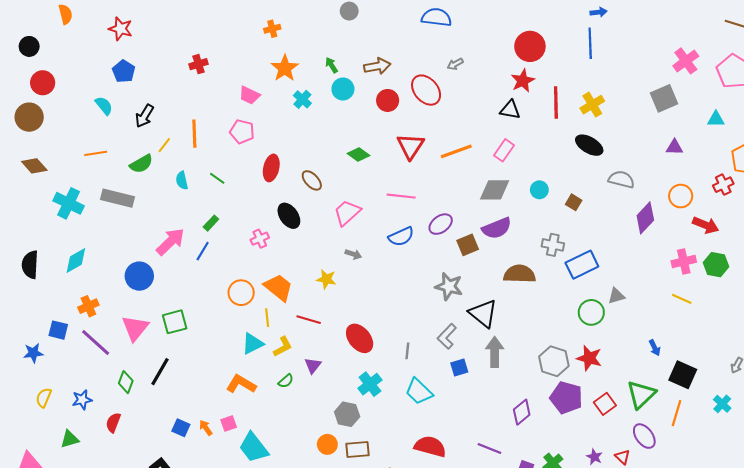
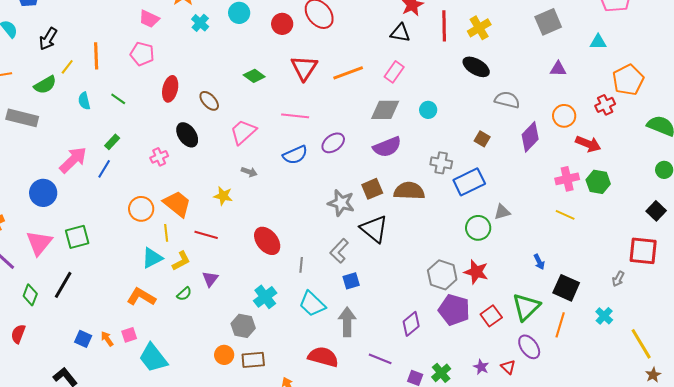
brown square: (574, 202) -> (482, 139), moved
brown square: (468, 245) -> (372, 189), moved
red ellipse: (360, 338) -> (267, 241), moved
gray arrow: (495, 352) -> (347, 322), moved

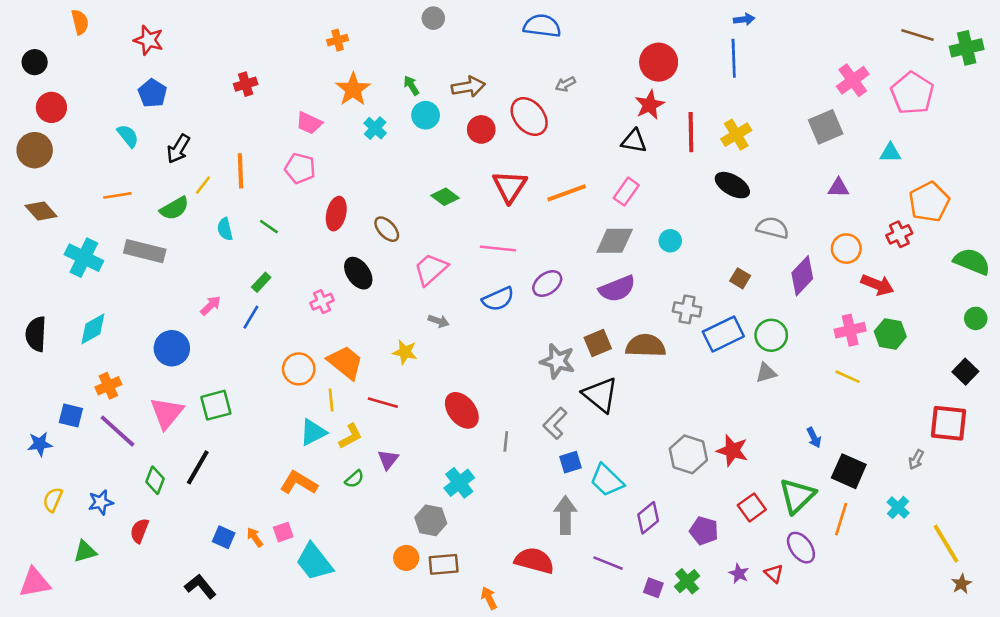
pink arrow: (73, 160) -> (211, 305), size x0.6
green circle: (478, 228) -> (771, 335), moved
cyan trapezoid: (312, 304) -> (607, 480), moved
purple pentagon: (454, 310) -> (704, 531), moved, size x0.7

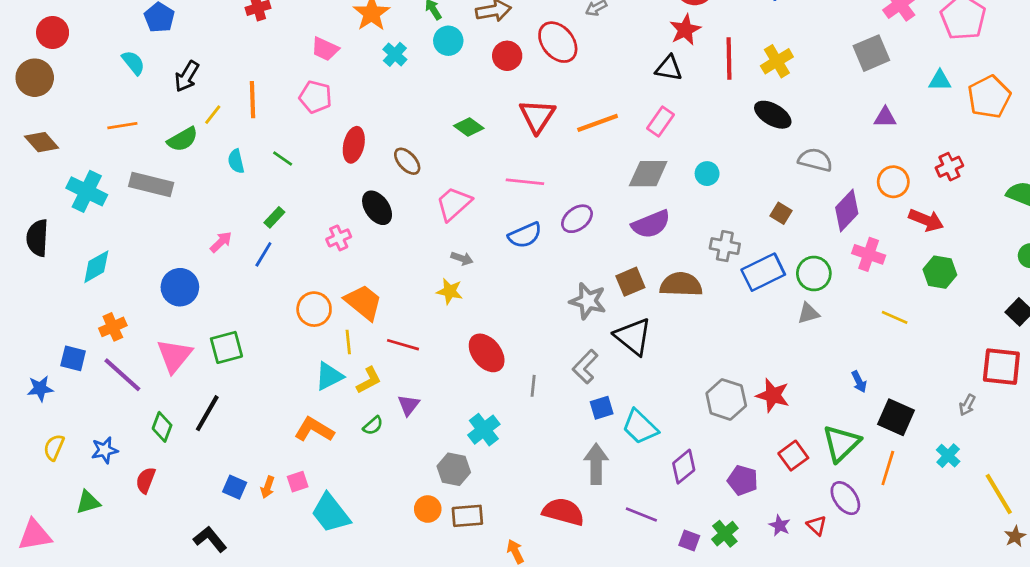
orange pentagon: (929, 202) -> (989, 97), moved
pink cross: (850, 330) -> (869, 254), moved, turned 32
black semicircle: (36, 334) -> (37, 238), moved
yellow star: (405, 352) -> (450, 291), moved
orange arrow: (255, 537) -> (268, 487), turned -126

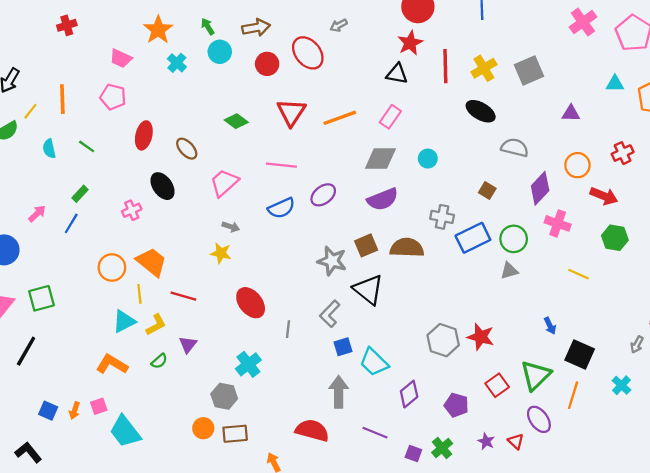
gray square: (871, 53) -> (529, 70), moved

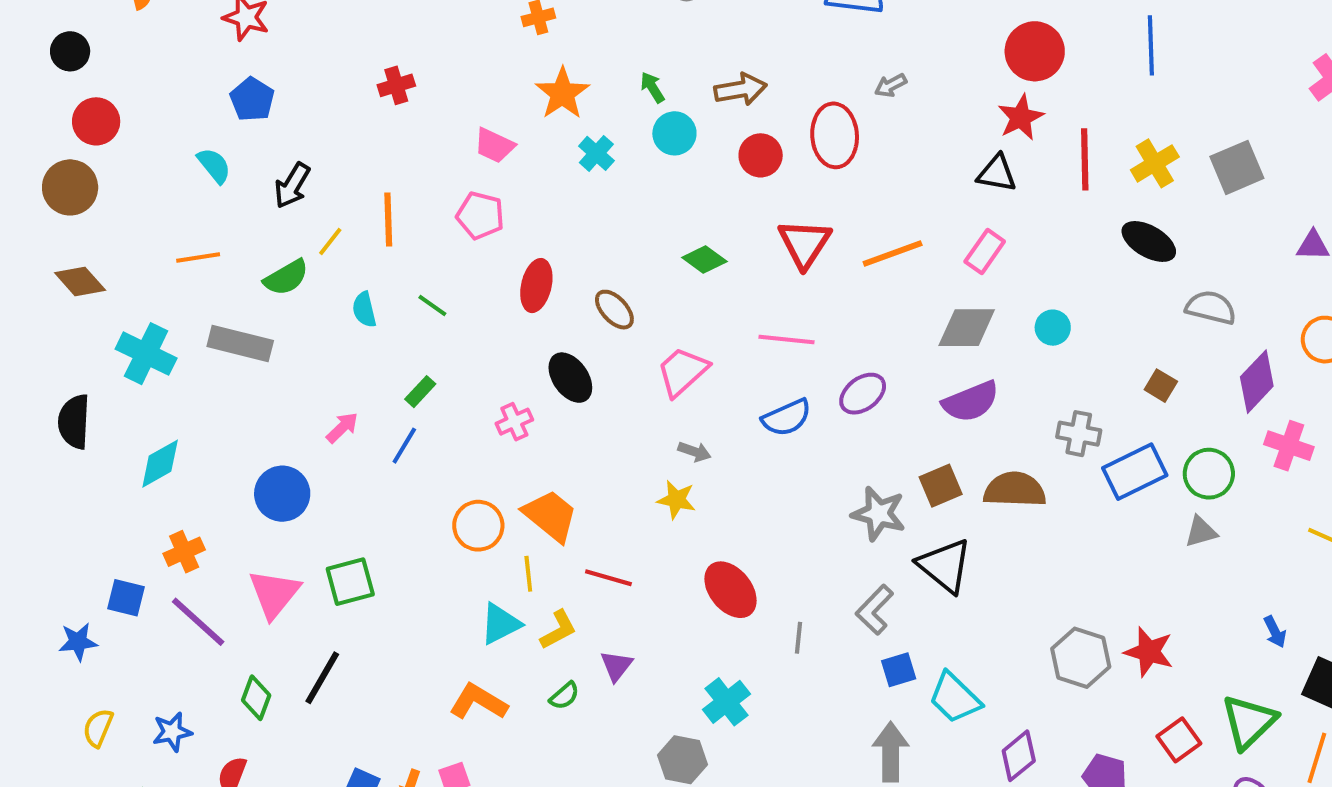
red ellipse: (308, 53) -> (835, 135), turned 36

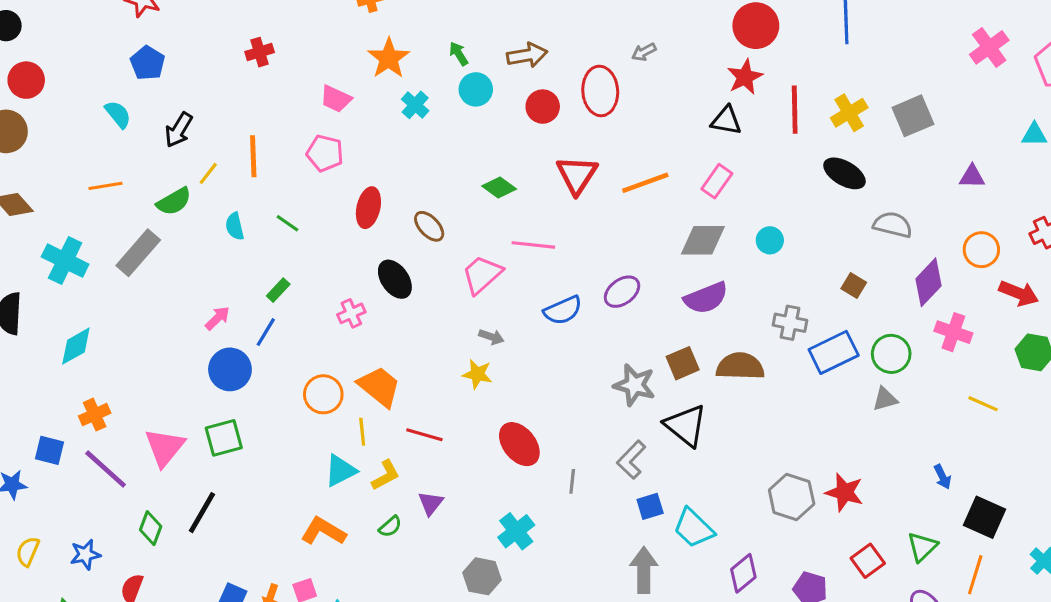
pink line: (787, 340) -> (533, 245), moved
gray rectangle: (240, 344) -> (138, 253), turned -63
blue circle: (282, 494) -> (230, 369), moved
green triangle: (1249, 722) -> (922, 547), size x0.7

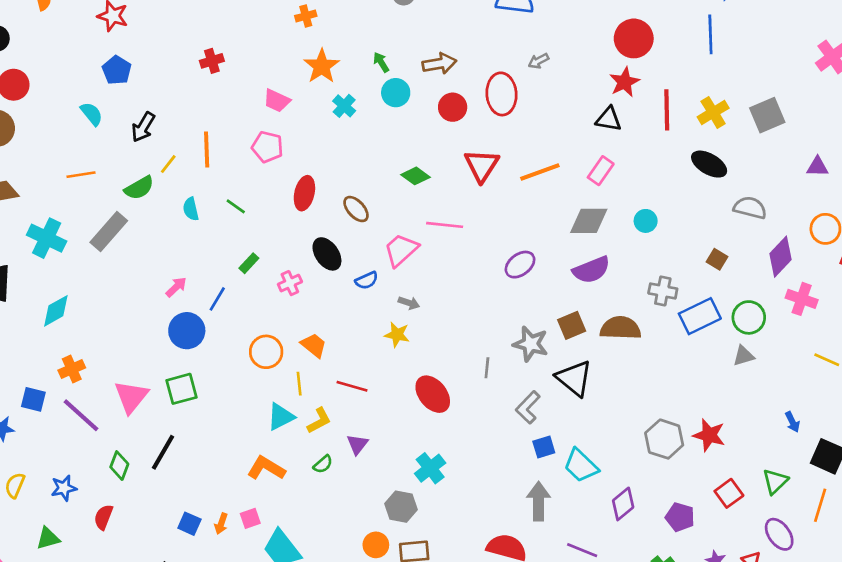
green rectangle: (278, 290) -> (249, 263), moved
blue semicircle: (563, 310) -> (367, 280), moved, size x0.7
orange trapezoid: (379, 387) -> (314, 345), size x0.7
gray line: (572, 481) -> (487, 368), moved

